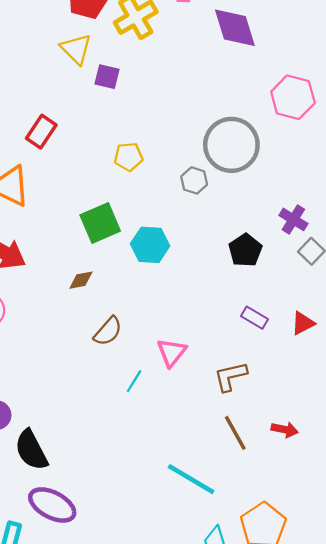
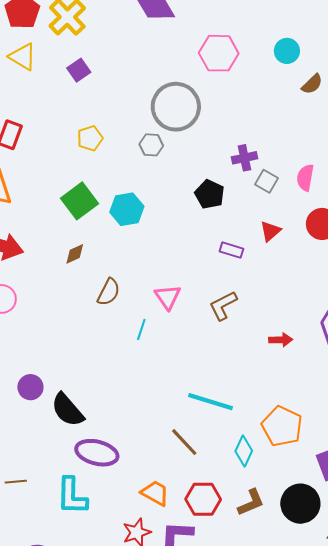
purple square: (107, 77) -> (79, 70), moved, turned -35
purple cross: (293, 219) -> (244, 158), turned -30
red triangle: (303, 323) -> (270, 231), moved
brown line: (235, 433) -> (184, 442), moved

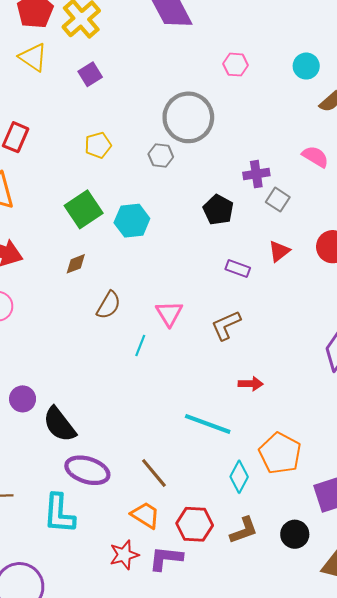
pink hexagon: (219, 53) -> (236, 65), size x0.6
pink semicircle: (305, 178) -> (315, 157), moved, turned 108
red arrow: (281, 340) -> (251, 384), moved
brown line: (184, 442) -> (154, 473), moved
black circle: (300, 504) -> (295, 534), size x0.7

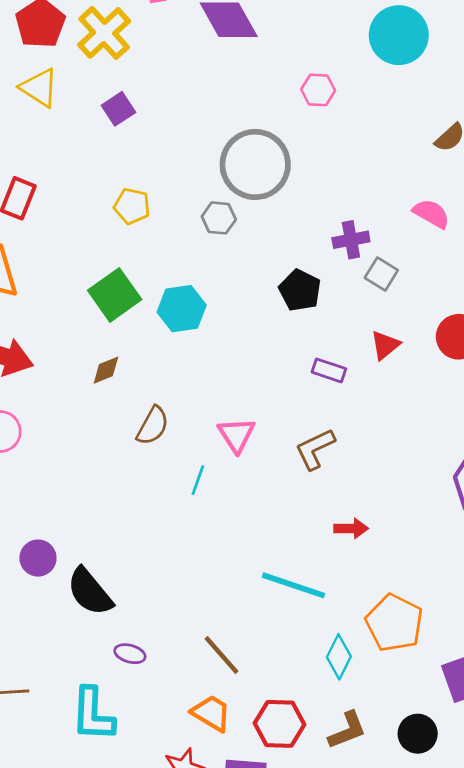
cyan circle: (306, 66) -> (399, 35), moved, size x1.6
yellow pentagon: (98, 145) -> (132, 206), turned 30
purple ellipse: (87, 470) -> (130, 654), size x0.5

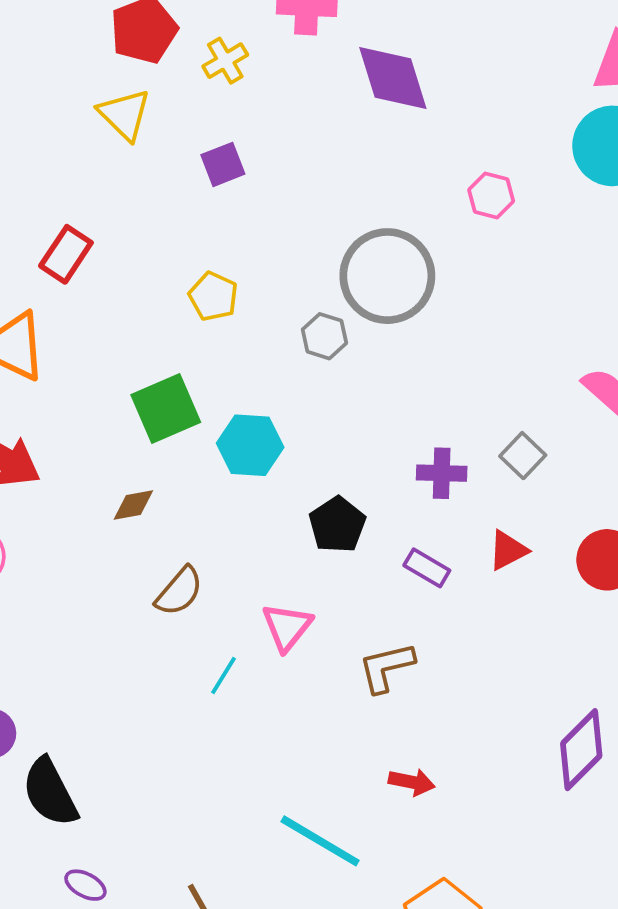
yellow cross: (104, 33) -> (225, 61), size x0.6
purple cross: (351, 240) -> (442, 473), moved
black pentagon: (300, 290) -> (337, 525), moved

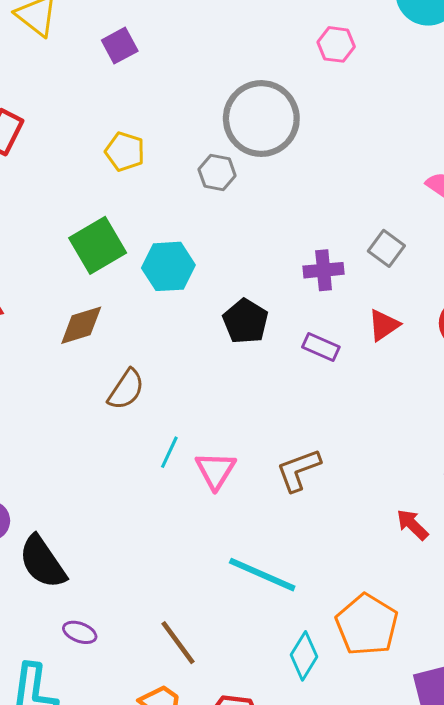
brown diamond: (133, 505) -> (81, 325), size x1.4
pink triangle: (287, 627) -> (216, 470), moved
brown L-shape: (386, 667) -> (298, 470), moved
red arrow: (412, 782) -> (412, 525), moved, turned -140

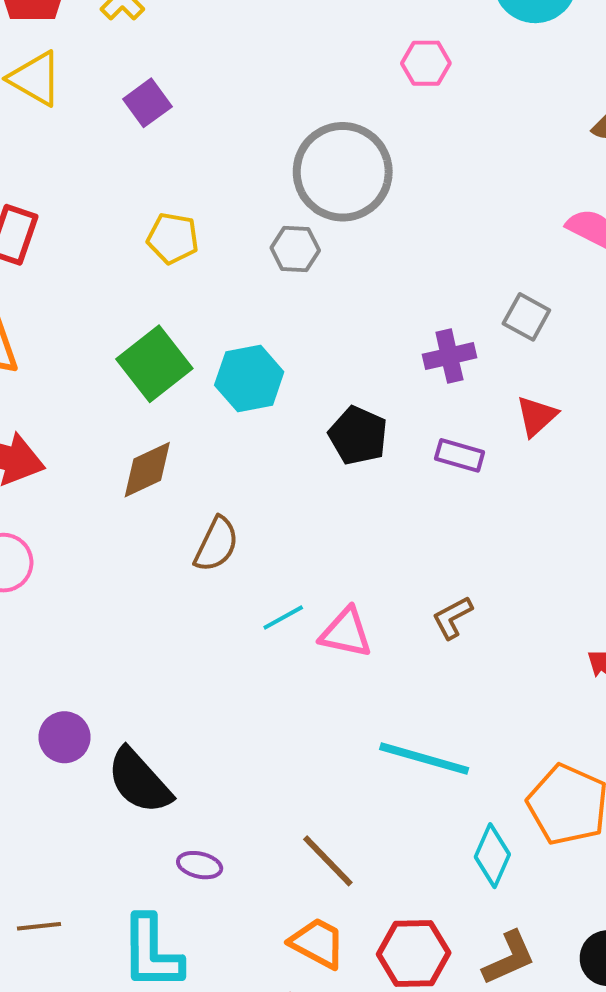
cyan line: (169, 452) -> (283, 617), turned 44
pink triangle: (216, 470) -> (346, 633), turned -42
brown L-shape: (298, 470) -> (452, 618), size x0.7

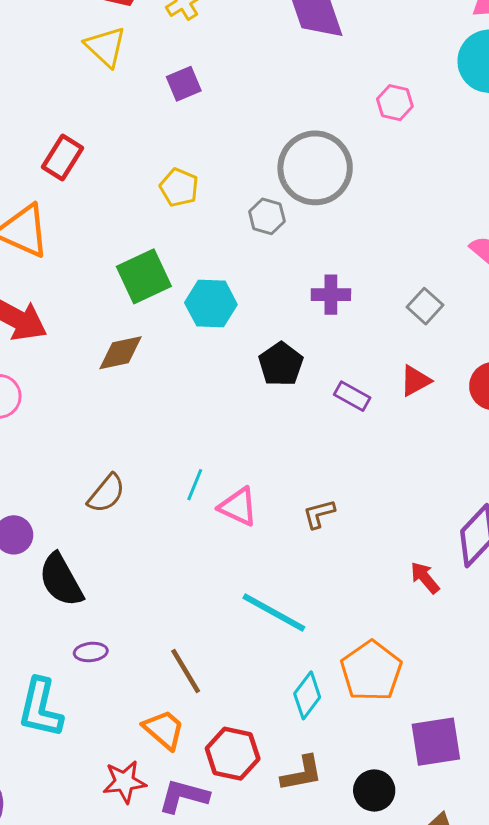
purple cross: (449, 356) -> (331, 295), moved
brown semicircle: (216, 544) -> (106, 493), moved
cyan line: (283, 617) -> (195, 485), turned -52
purple ellipse: (200, 865) -> (91, 652), turned -32

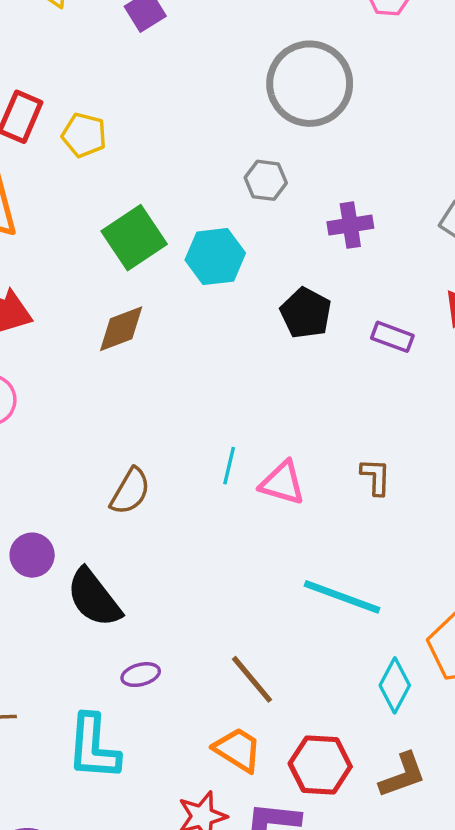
yellow pentagon: (179, 187) -> (84, 135), moved
gray hexagon: (267, 216) -> (266, 180), moved
brown L-shape: (319, 514) -> (376, 477), turned 116

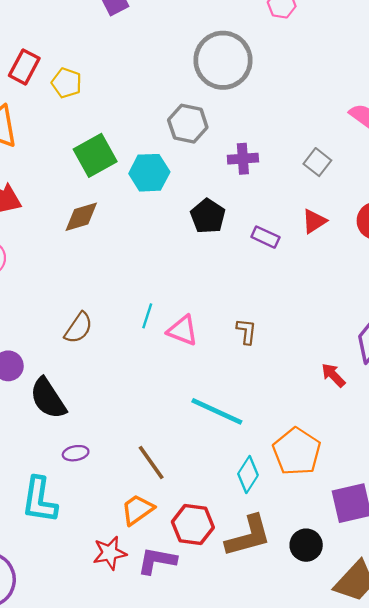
gray hexagon: (266, 180) -> (188, 124), size x1.4
orange trapezoid: (238, 750) -> (137, 510), turned -72
brown L-shape: (402, 775) -> (248, 536), size x1.4

